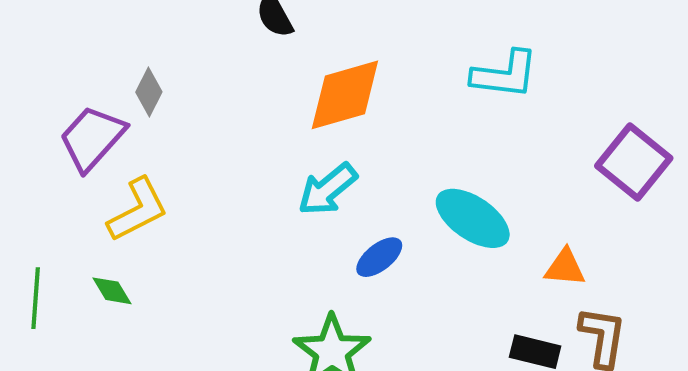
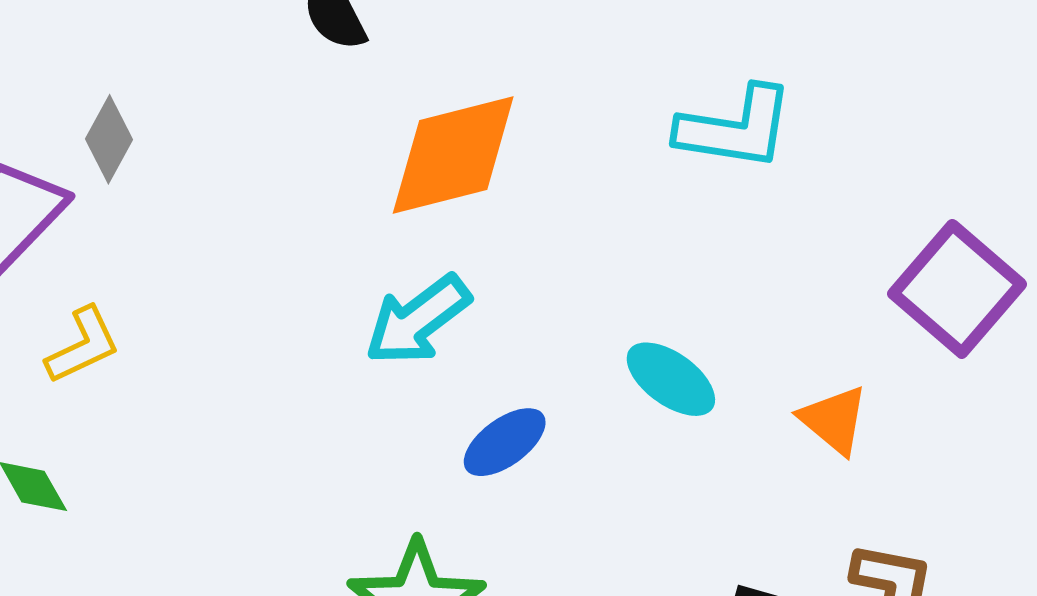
yellow L-shape: (138, 210) -> (83, 345), size x0.7
cyan ellipse: (473, 218) -> (671, 379), size x0.7
orange triangle: (565, 268) -> (834, 420), moved, turned 33

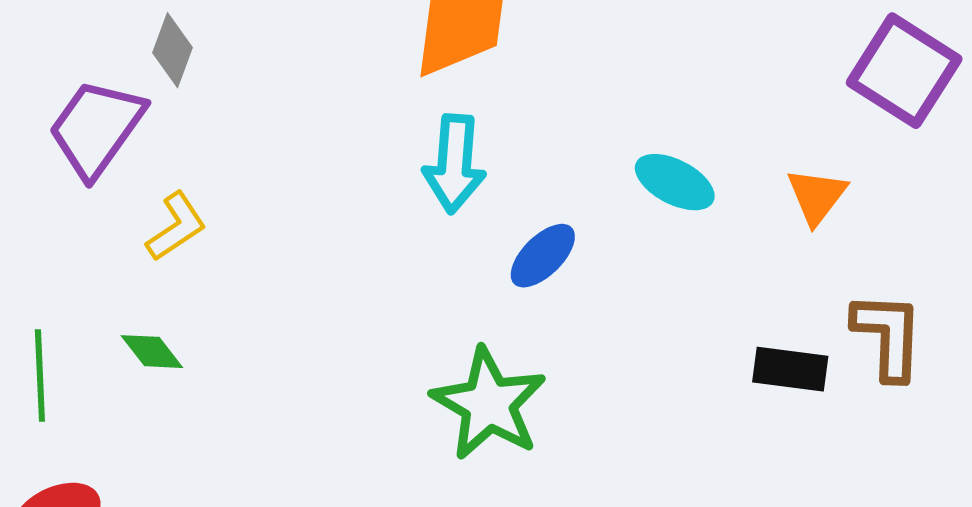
cyan arrow: (418, 320) -> (454, 164), turned -40
orange triangle: (834, 420) -> (817, 196), turned 36

